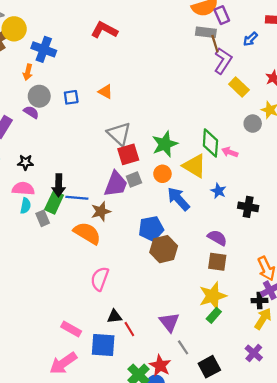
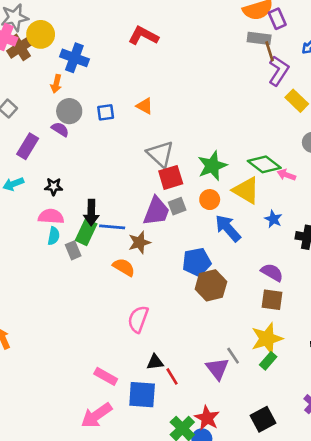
green diamond: (210, 143) -> (264, 164), turned -56
orange semicircle: (87, 233) -> (124, 267), size x0.7
gray line: (183, 347) -> (233, 356), moved

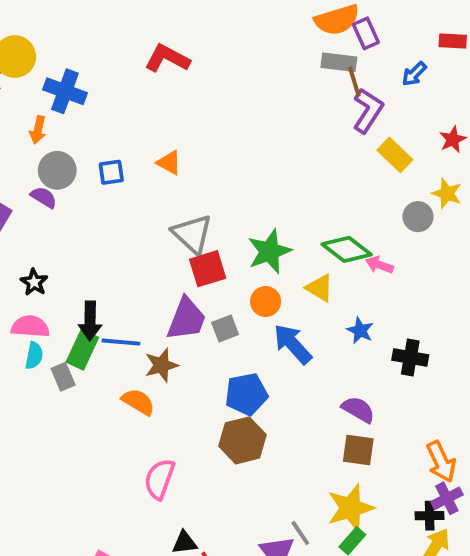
black star: (54, 187) -> (34, 282), turned 30
yellow triangle: (246, 190) -> (320, 288), size x0.7
gray square: (177, 206) -> (225, 329), moved
brown hexagon: (211, 285) -> (242, 440), moved

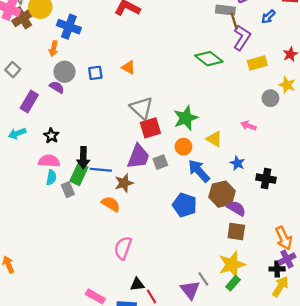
yellow rectangle: (395, 155) -> (257, 63), turned -60
green diamond: (347, 249) -> (209, 59), moved
blue pentagon: (246, 394) -> (185, 205), moved, turned 30
brown hexagon: (242, 440) -> (222, 194), moved

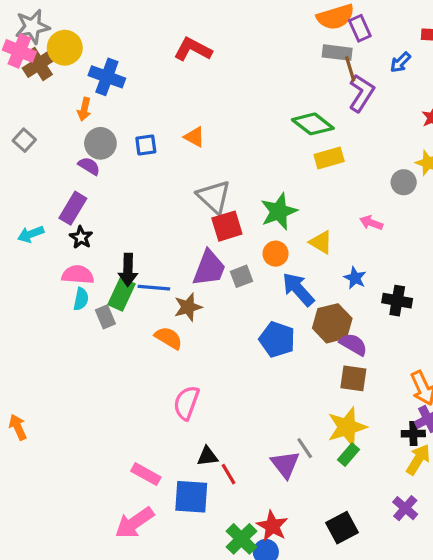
yellow rectangle: (257, 63) -> (329, 158), moved
purple rectangle: (29, 101) -> (73, 208), moved

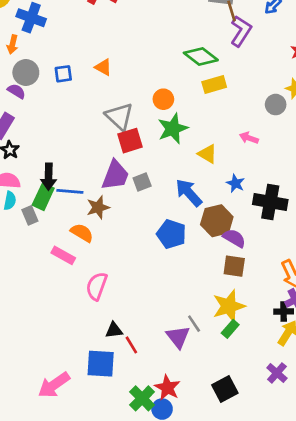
orange circle: (276, 254) -> (163, 99), moved
black cross: (397, 301) -> (270, 202), size x1.4
pink rectangle: (146, 474) -> (63, 255), moved

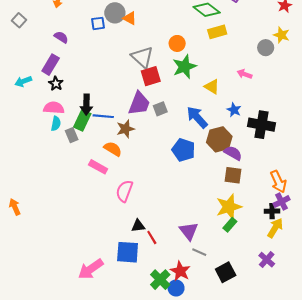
gray circle: (26, 72) -> (115, 13), moved
gray line: (194, 324) -> (199, 252), moved, turned -32

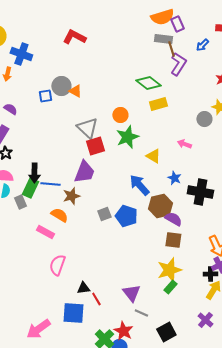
gray square: (160, 109) -> (104, 214), moved
pink semicircle: (124, 191) -> (57, 265), moved

